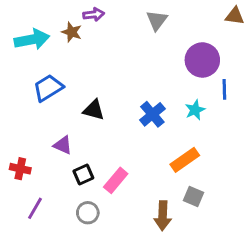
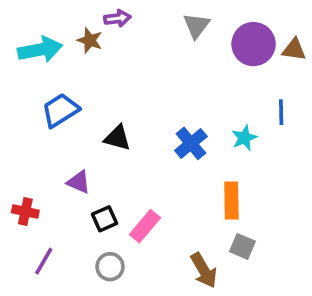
brown triangle: (235, 16) -> (294, 50), moved
purple circle: (202, 60) -> (254, 44), moved
orange rectangle: (185, 160) -> (231, 200), turned -56
brown arrow: (163, 216) -> (204, 270), turned -32

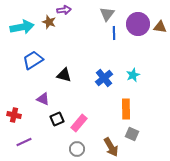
blue line: (281, 112) -> (114, 33), moved
purple line: (44, 261) -> (24, 142), turned 35
gray circle: (110, 267) -> (77, 149), moved

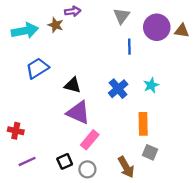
blue line: (114, 33) -> (129, 47), moved
purple triangle: (43, 99) -> (78, 113), moved, size x1.6
black square: (57, 119) -> (65, 161), moved

